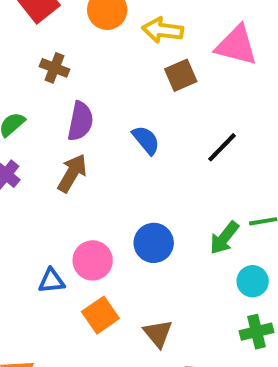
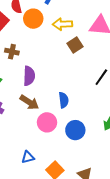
blue semicircle: (146, 140) -> (64, 100), moved, turned 42
brown arrow: (72, 173) -> (29, 102), turned 102
pink circle: (93, 260) -> (47, 122), moved

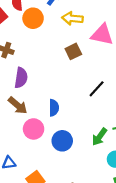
yellow arrow: (62, 24) -> (72, 18), moved

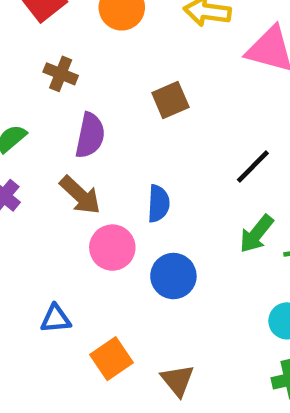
brown square: (73, 51) -> (170, 100), moved
green arrow: (99, 137) -> (256, 234), moved

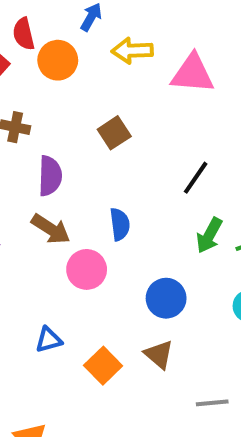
blue circle: (173, 276) -> (166, 298), moved
brown triangle: (178, 380) -> (159, 354), moved

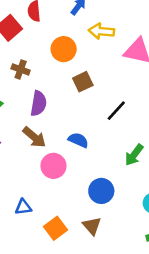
orange circle: (58, 60) -> (64, 49), moved
black line: (196, 178) -> (116, 111), moved
blue semicircle: (120, 224) -> (78, 140), turned -66

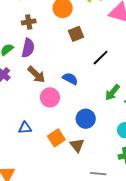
brown cross: (21, 69) -> (29, 22), turned -32
purple semicircle: (38, 103) -> (28, 48), moved
orange square: (56, 228) -> (56, 138), moved

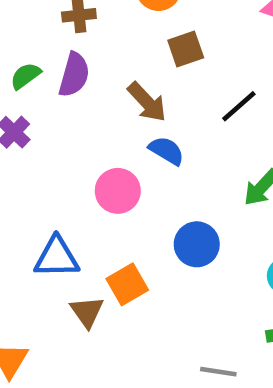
brown arrow: (36, 75) -> (147, 102), moved
blue triangle: (25, 128) -> (57, 257), size x1.5
brown triangle: (77, 145) -> (87, 312), moved

